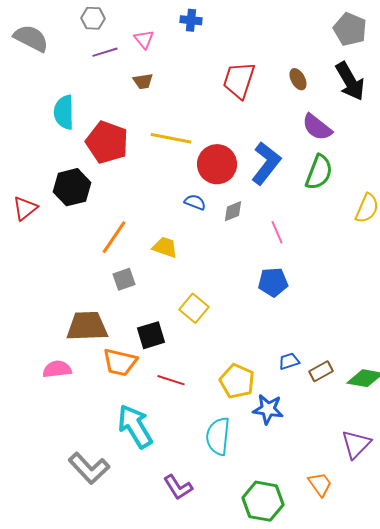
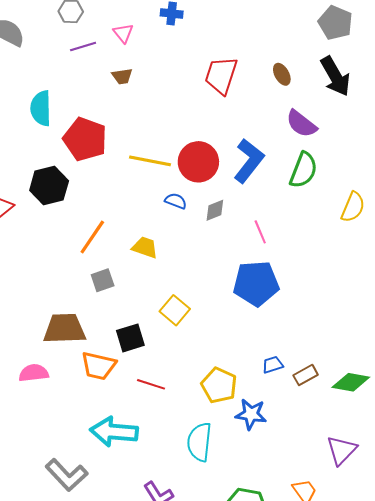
yellow line: (171, 138) -> (150, 161), moved
blue pentagon: (273, 282) -> (256, 283), size x1.5
cyan arrow: (135, 426) -> (114, 432), turned -54

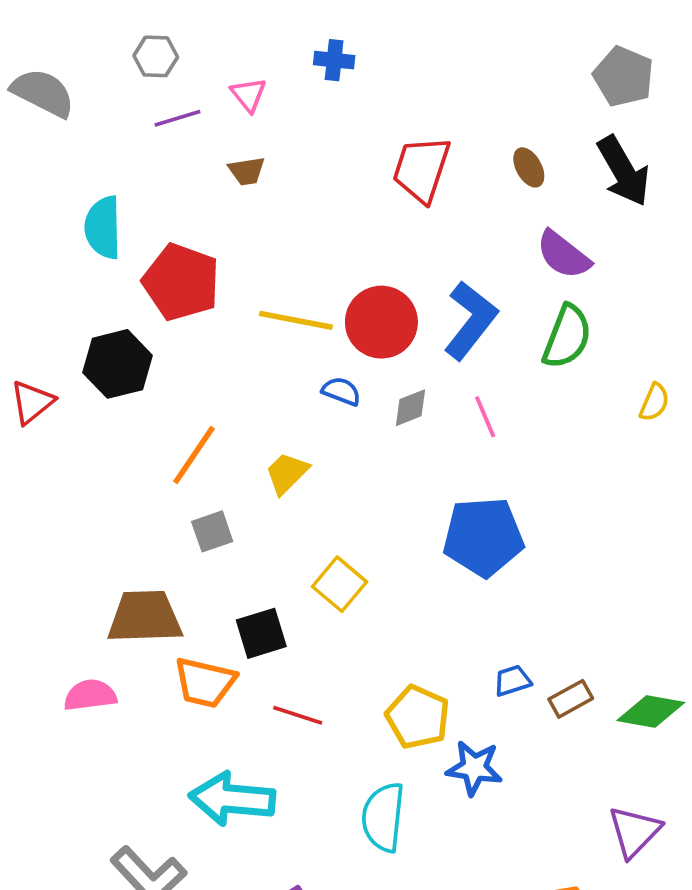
yellow semicircle: (353, 207) -> (654, 402), size x0.7
pink line: (260, 232) -> (485, 417), moved
yellow trapezoid: (145, 247) -> (287, 473), turned -64

